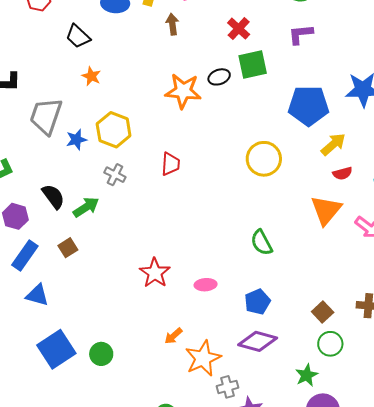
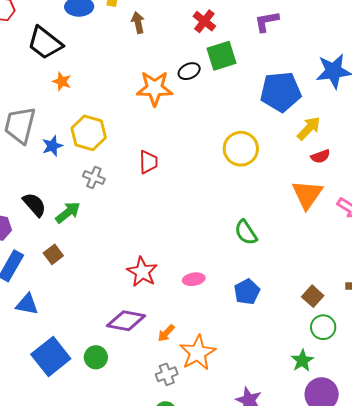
black trapezoid: (78, 36) -> (45, 43), size x1.4
purple diamond: (258, 341) -> (126, 321), moved
gray cross: (227, 387) -> (167, 374), moved

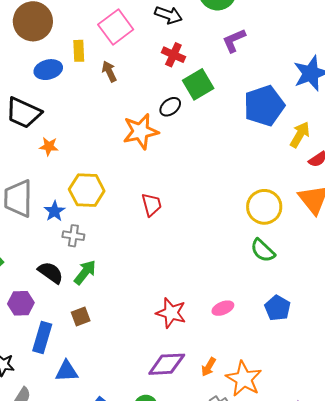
yellow circle: (241, 149) -> (264, 207), moved
gray cross: (94, 177) -> (73, 236), moved
brown square: (53, 254) -> (81, 317), turned 30

